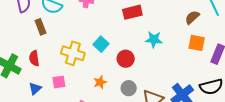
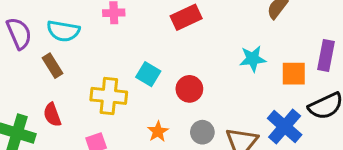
cyan star: (154, 39) -> (253, 59), moved
orange square: (197, 43) -> (294, 74), moved

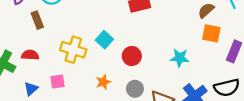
cyan star: (253, 59) -> (180, 58), moved
orange square: (294, 74) -> (211, 33), moved
red semicircle: (52, 115) -> (30, 55), turned 102

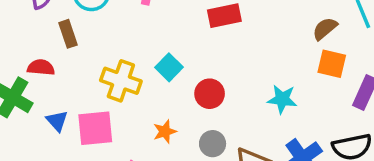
red semicircle: (30, 55) -> (41, 67), moved
pink square: (57, 81) -> (95, 128), size x1.6
blue triangle: (31, 89) -> (57, 121), moved, turned -32

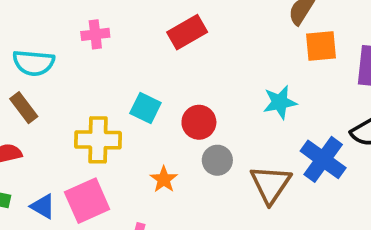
gray circle: (213, 144) -> (217, 160), moved

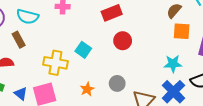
cyan star: (280, 102) -> (173, 64), moved
red circle: (199, 122) -> (123, 41), moved

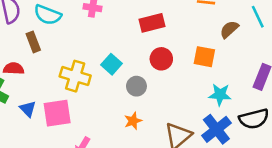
orange square: (182, 31) -> (204, 57), moved
gray circle: (117, 83) -> (136, 86), moved
orange star: (87, 89) -> (133, 121), moved

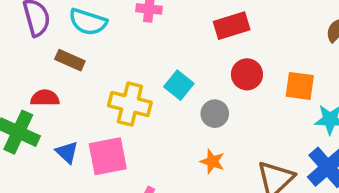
brown rectangle: (33, 42) -> (70, 60), turned -42
orange square: (204, 57) -> (300, 86), moved
orange star: (133, 121) -> (212, 161), turned -30

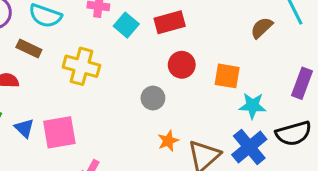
cyan square: (179, 85) -> (126, 25), moved
yellow cross: (130, 104) -> (81, 66), moved
orange star: (212, 161) -> (168, 141), moved, turned 30

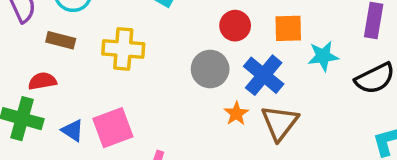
gray circle: (153, 98) -> (210, 69), size x1.4
blue cross: (249, 147) -> (264, 75), moved

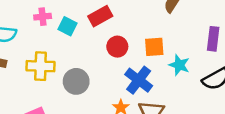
cyan star: (323, 56) -> (179, 65), turned 30
gray circle: (210, 69) -> (76, 81), moved

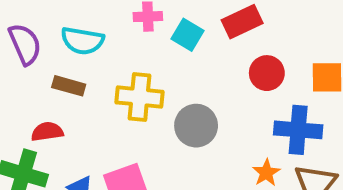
blue cross: (139, 80) -> (298, 130), turned -36

